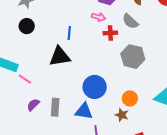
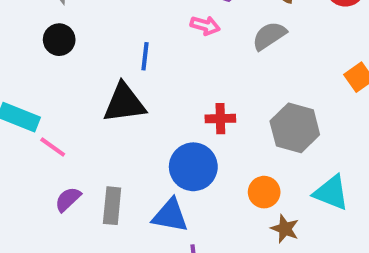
gray semicircle: (130, 21) -> (269, 36), turned 102
red cross: (110, 33) -> (220, 119), moved
gray hexagon: (133, 57) -> (295, 128), moved
brown star: (122, 115) -> (285, 229), moved

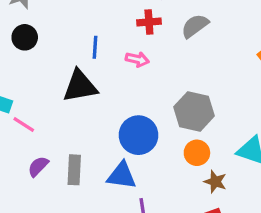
pink arrow: (205, 25) -> (137, 59), moved
red cross: (220, 119) -> (149, 22), moved
gray hexagon: (295, 128) -> (194, 111), moved

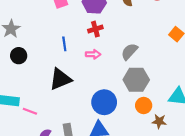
gray semicircle: (195, 26) -> (129, 52), moved
blue line: (95, 47) -> (64, 44), moved

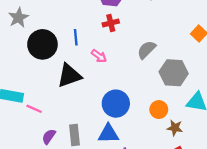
pink arrow: (93, 54) -> (99, 56), moved, turned 32
black circle: (19, 56) -> (42, 44), moved, size x1.6
gray hexagon: (136, 80) -> (174, 73), moved

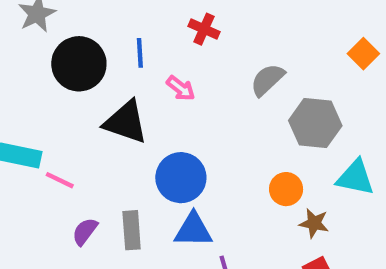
red cross: (111, 23) -> (204, 29), turned 35
black triangle: (69, 76) -> (126, 122), turned 36
blue circle: (116, 104) -> (181, 178), moved

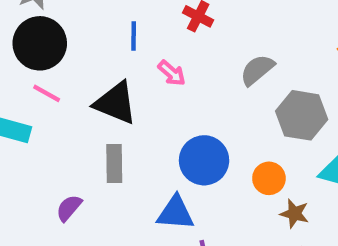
black circle: (79, 64) -> (40, 43), moved
blue circle: (181, 178) -> (204, 160), moved
pink line: (60, 180) -> (47, 93), moved
gray rectangle: (132, 230) -> (114, 164), moved

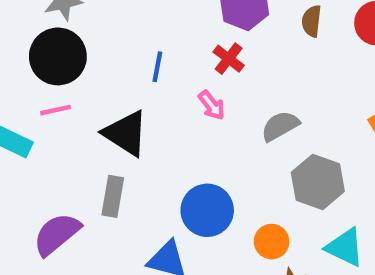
pink arrow: (172, 73) -> (212, 105), moved
pink line: (47, 93) -> (55, 110), turned -52
purple semicircle: (69, 208) -> (57, 234), size x1.6

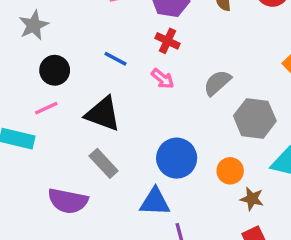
black circle: (58, 56) -> (55, 70), moved, size x0.7
blue line: (157, 67) -> (115, 59), turned -60
gray rectangle: (113, 196) -> (104, 163), turned -40
purple semicircle: (57, 234) -> (68, 201), turned -117

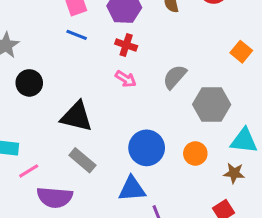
blue line: (115, 59) -> (77, 35), moved
pink line: (46, 108) -> (29, 171), moved
brown star: (252, 199) -> (234, 173), moved

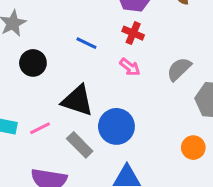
blue line: (77, 35) -> (86, 43), moved
blue circle: (147, 148) -> (116, 126), moved
pink line: (29, 171) -> (40, 128), moved

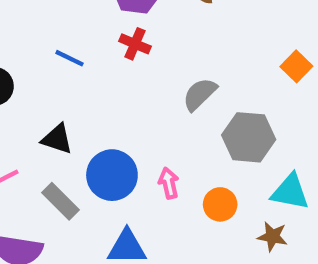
pink arrow: (130, 67) -> (169, 183), moved, turned -140
black triangle: (78, 101) -> (57, 139), size x0.7

